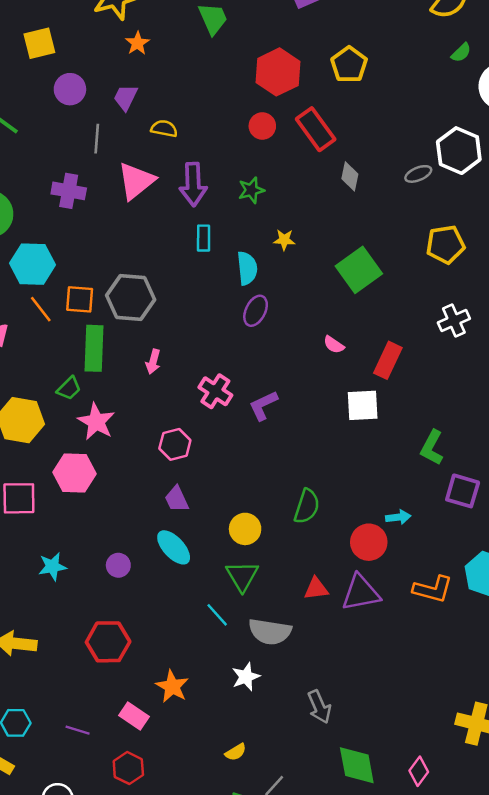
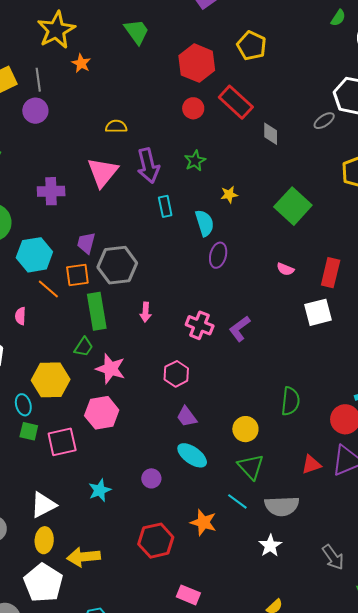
purple trapezoid: (126, 97) -> (86, 243), moved
gray line: (97, 139) -> (38, 80), moved
orange star: (172, 686) -> (203, 522), moved

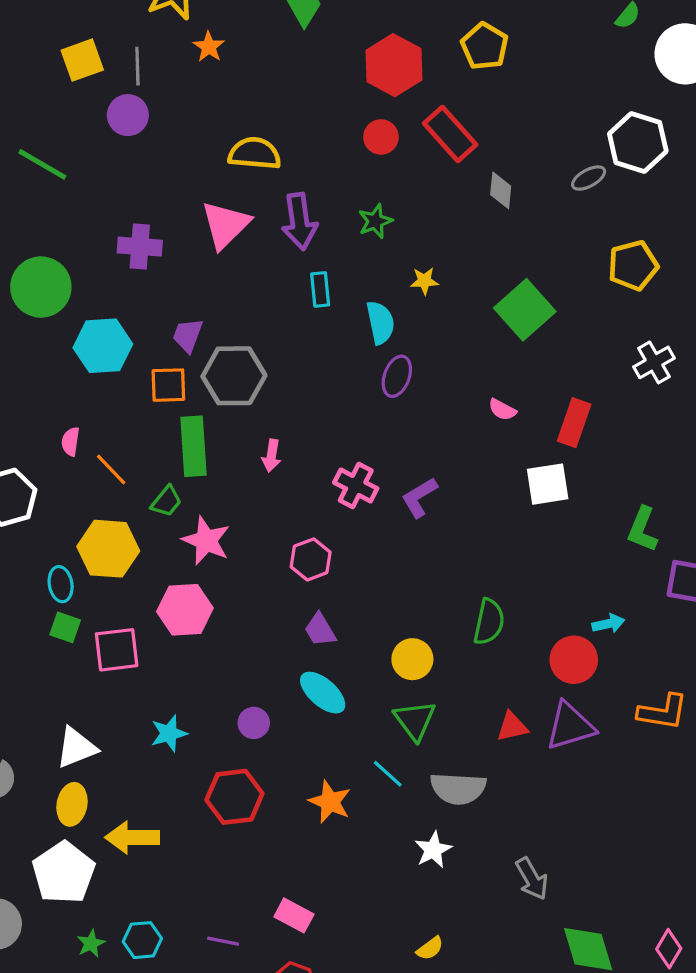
yellow semicircle: (116, 126) -> (255, 153), size x1.5
orange line: (48, 289) -> (111, 469), moved
red hexagon: (156, 541) -> (234, 797), moved

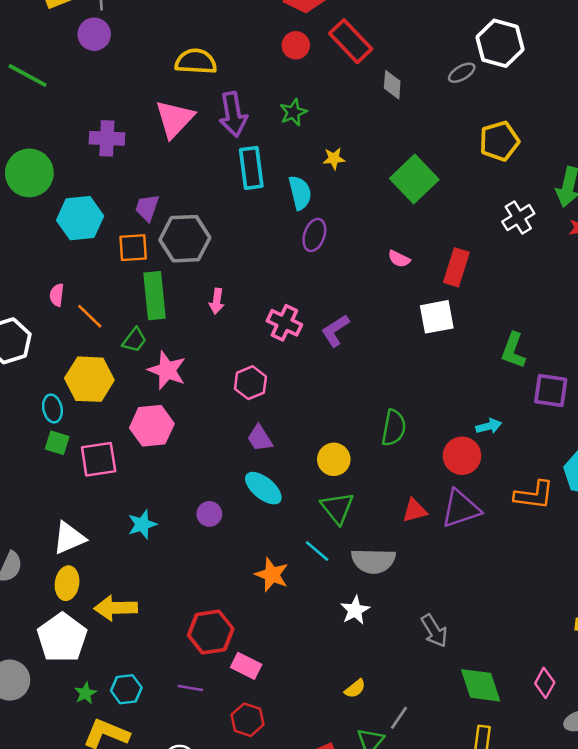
cyan rectangle: (320, 289) -> (251, 168), size x1.5
red hexagon: (234, 797) -> (211, 632), moved

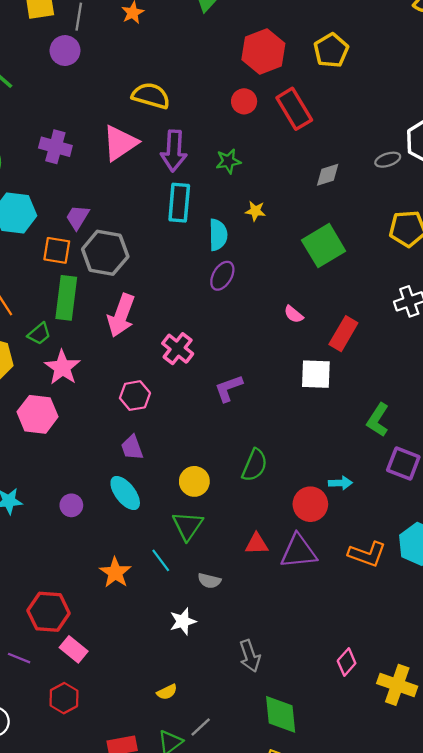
gray diamond: (392, 85) -> (328, 175), moved, turned 56
pink arrow: (217, 301) -> (121, 315), size x1.8
purple L-shape: (335, 331) -> (229, 388), moved
gray semicircle: (373, 561) -> (209, 581), size x0.6
pink diamond: (545, 683) -> (347, 662), moved

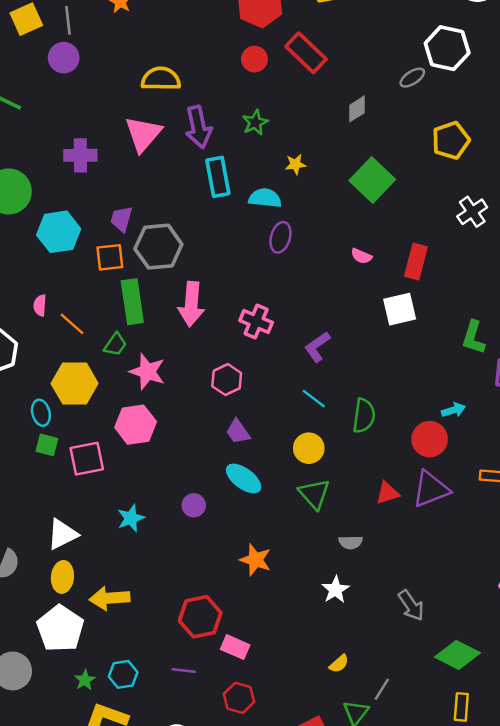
cyan semicircle: (218, 235) -> (265, 198), turned -68
cyan line: (161, 560) -> (314, 399), moved
green diamond: (281, 714) -> (457, 655), turned -42

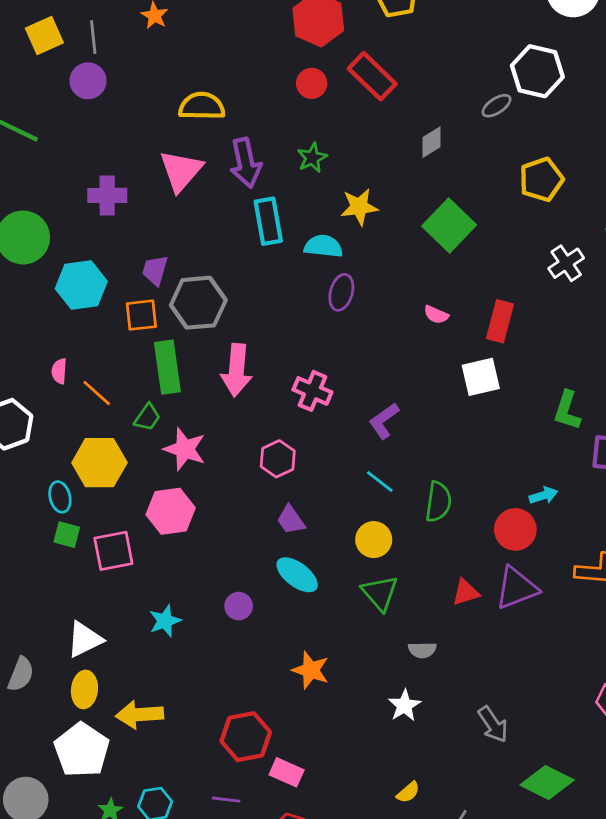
yellow star: (295, 164) -> (359, 207), size x1.5

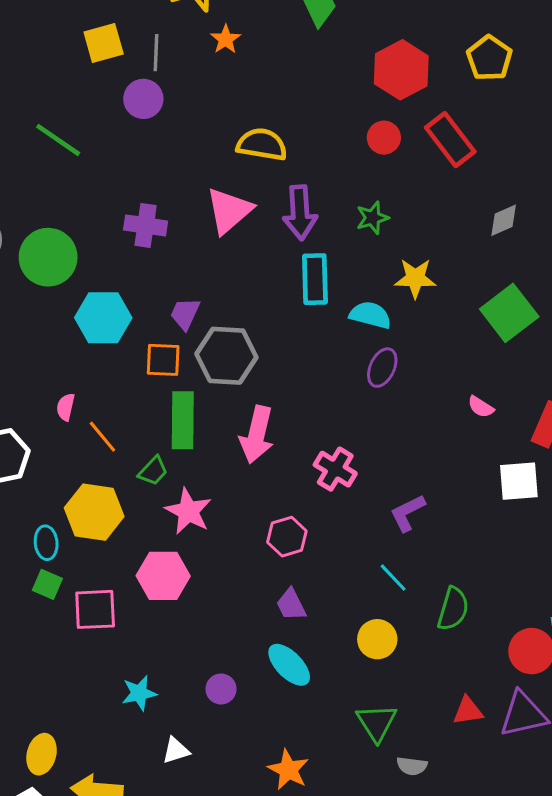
green triangle: (380, 593) -> (377, 723), moved
white triangle: (85, 639) -> (176, 750), moved, size x0.7

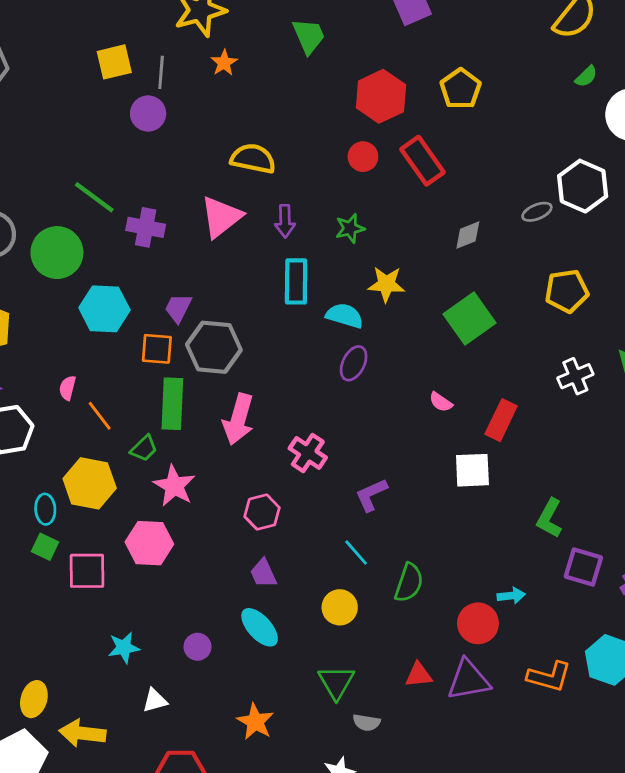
green line: (58, 140) -> (94, 197), moved
purple arrow: (300, 213) -> (285, 221), size x0.7

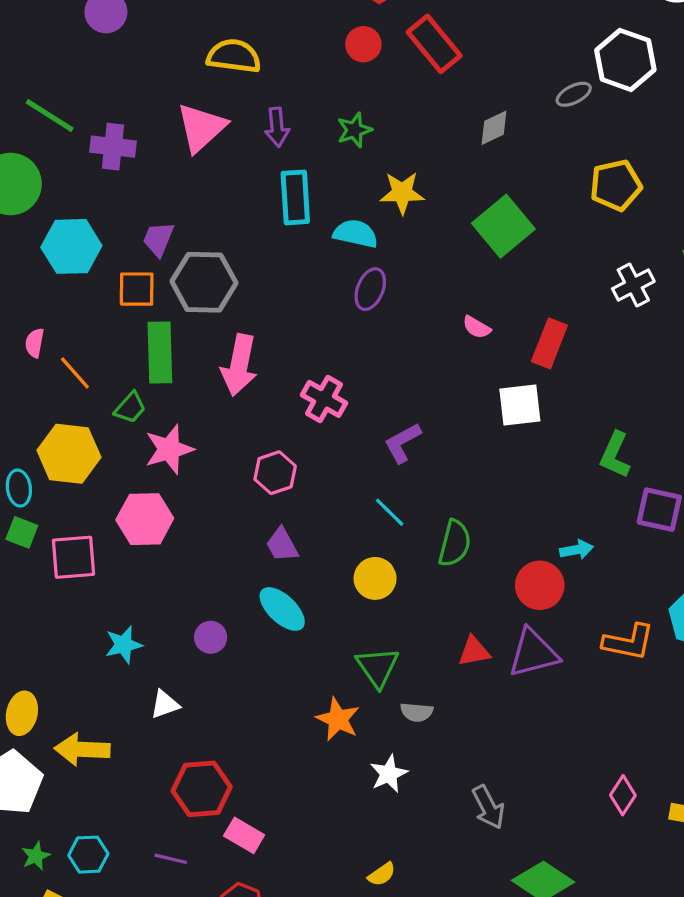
pink star: (174, 486) -> (169, 449), turned 30
orange star: (255, 722) -> (338, 719), moved

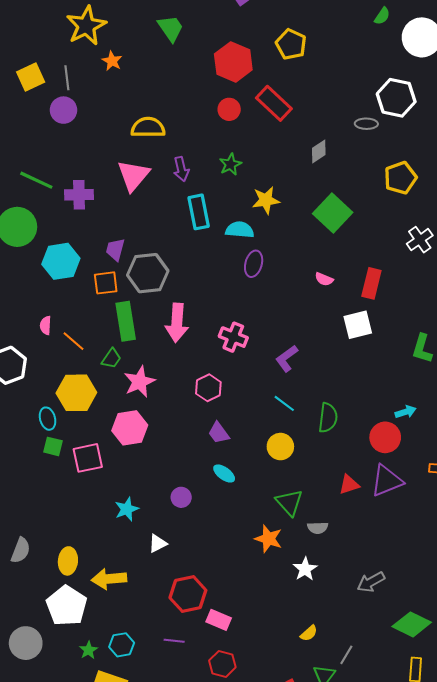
gray ellipse: (574, 94) -> (366, 124), turned 35
cyan ellipse: (282, 609) -> (224, 473), size x0.7
gray arrow: (488, 807) -> (371, 582), turned 96

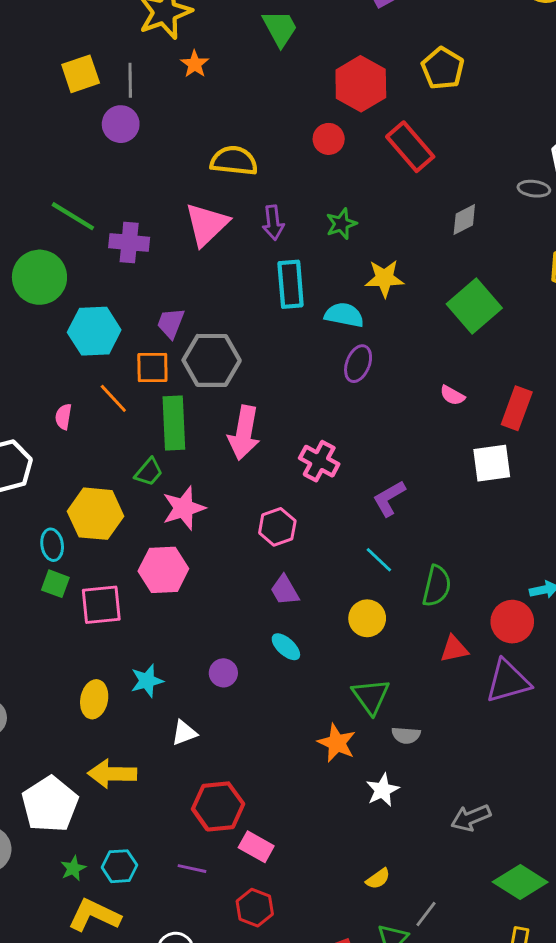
red circle: (229, 109) -> (329, 139), moved
orange line: (74, 341) -> (113, 398), moved
red triangle: (349, 485) -> (454, 649), moved
yellow ellipse: (68, 561) -> (94, 699), moved

